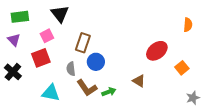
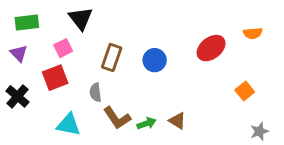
orange semicircle: (188, 25) -> (253, 33), turned 80
red ellipse: (157, 51) -> (211, 48), moved
blue circle: (96, 62) -> (155, 60), moved
brown triangle: (139, 81) -> (177, 121), moved

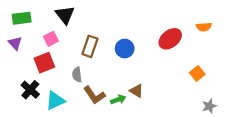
black cross: (17, 96) -> (30, 90), moved
brown triangle: (177, 121) -> (137, 91), moved
cyan triangle: (69, 125) -> (55, 101), turned -36

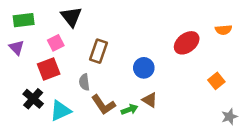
blue circle: (125, 49) -> (144, 68), moved

